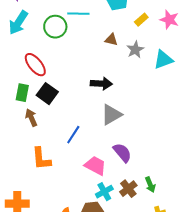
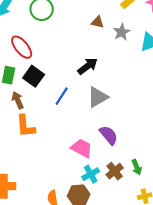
black arrow: (101, 84) -> (88, 66), turned -40
blue line: (73, 135) -> (62, 96), moved
orange L-shape: (41, 159) -> (26, 126), moved

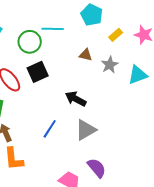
black arrow: (88, 66) -> (76, 99), turned -115
black square: (34, 76) -> (38, 72), moved, turned 30

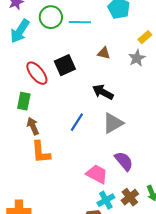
yellow rectangle: (116, 35) -> (145, 37), moved
green circle: (30, 42) -> (51, 17), moved
brown triangle: (86, 55) -> (104, 53), moved

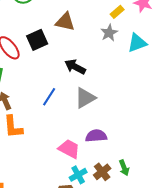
brown triangle: (104, 53) -> (65, 22), moved, size x1.5
purple semicircle: (124, 161) -> (96, 136), turned -55

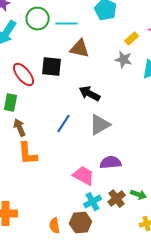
gray star: (109, 33) -> (124, 60), turned -30
black square: (37, 40) -> (52, 67), turned 30
green arrow: (124, 168) -> (139, 195), turned -49

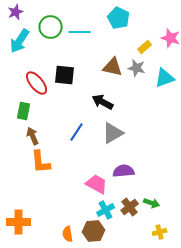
brown triangle: (80, 49) -> (113, 67), moved

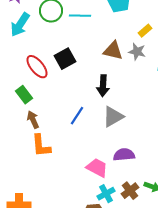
black square: (65, 75) -> (65, 59), turned -35
black arrow: (103, 102) -> (103, 86), turned -115
green rectangle: (24, 111) -> (24, 95), turned -48

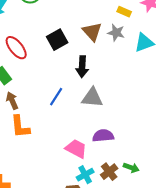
yellow rectangle: (145, 31) -> (124, 12), turned 64
brown triangle: (113, 51) -> (92, 32), turned 35
black square: (65, 59) -> (57, 40), moved
gray triangle: (113, 117) -> (92, 98), turned 35

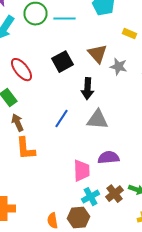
gray star: (116, 33) -> (118, 67), moved
pink trapezoid: (76, 149) -> (82, 171), turned 60

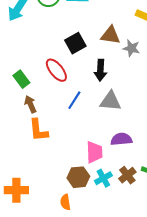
brown triangle: (98, 54) -> (110, 35), turned -40
red ellipse: (22, 70) -> (56, 70), moved
brown hexagon: (78, 218) -> (78, 177), moved

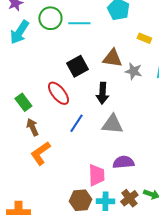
orange L-shape: (38, 130) -> (40, 153), turned 60
cyan cross: (103, 178) -> (105, 201), turned 30

